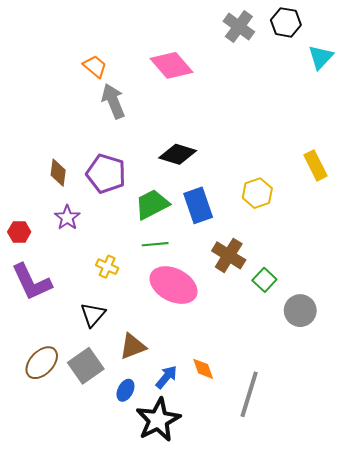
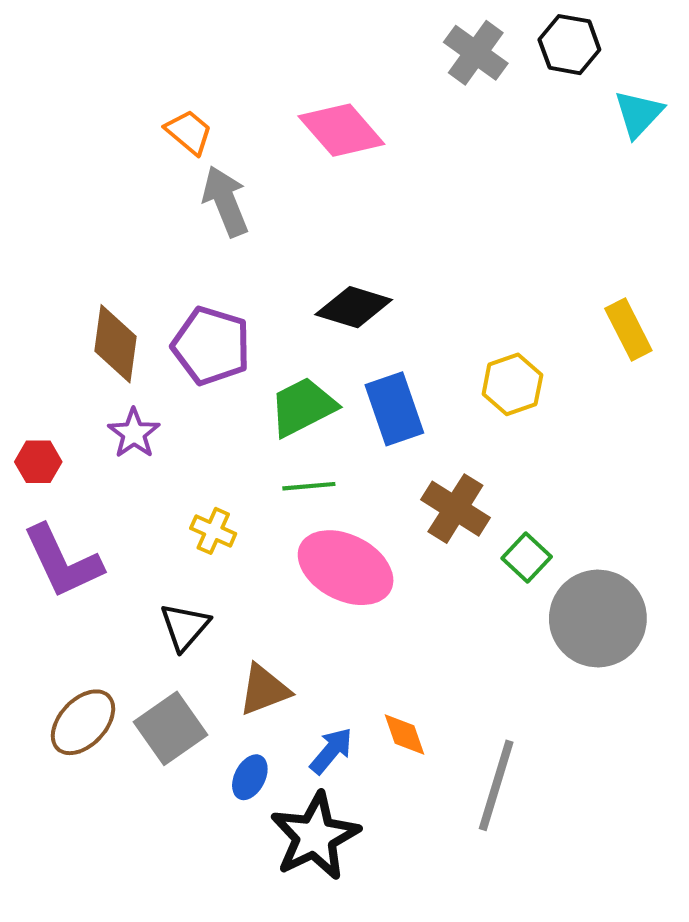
brown diamond: (58, 173) -> (116, 344), size x1.4
gray circle: (300, 311) -> (598, 618), size x1.5

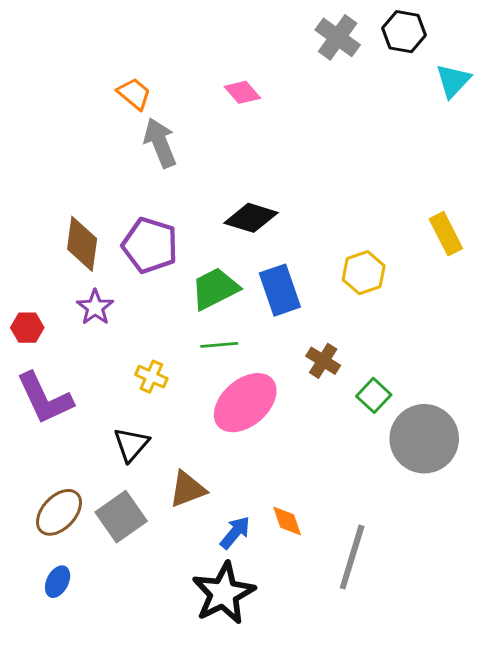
pink diamond: (341, 130) -> (242, 92), size x0.6
brown cross: (455, 509) -> (323, 361), size x0.7
pink ellipse: (346, 568) -> (245, 403), turned -68
blue ellipse: (250, 777) -> (58, 582), moved

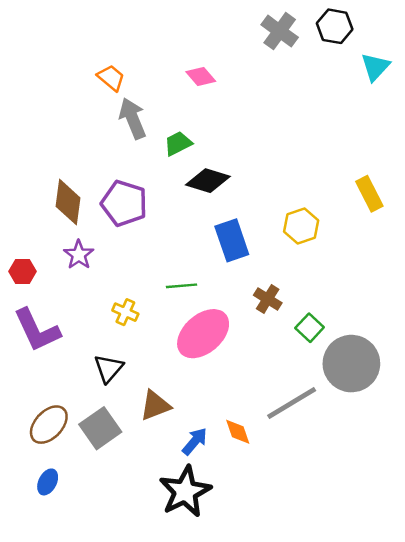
green trapezoid: (215, 289) -> (178, 143), moved, size x0.7
gray line: (352, 557) -> (292, 403), moved, turned 42

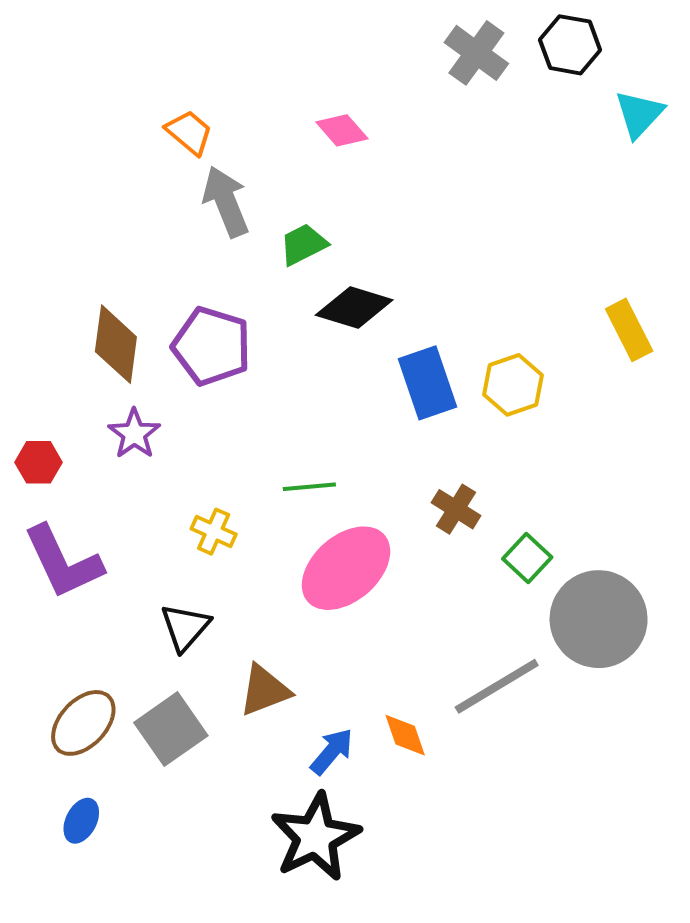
blue rectangle: (232, 240) -> (427, 383), moved

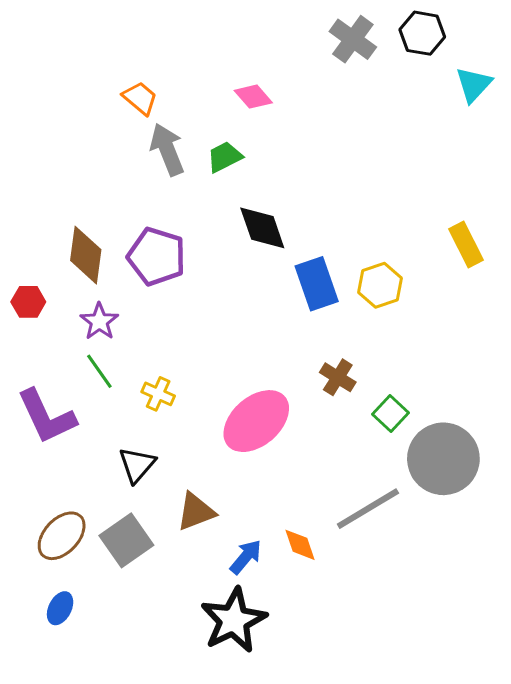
green trapezoid: (303, 244) -> (225, 157), moved
black diamond: (354, 308) -> (262, 228), turned 54
red hexagon: (39, 462) -> (28, 302), moved
green line: (309, 487) -> (99, 371), moved, turned 60

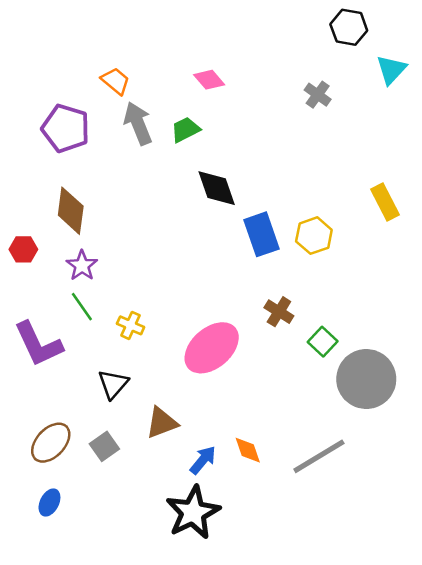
gray cross: (353, 39) -> (318, 95), moved, size x0.7
purple pentagon: (157, 257) -> (66, 128), moved
gray line: (368, 509) -> (319, 456), moved
gray square: (126, 540) -> (104, 446), size x0.7

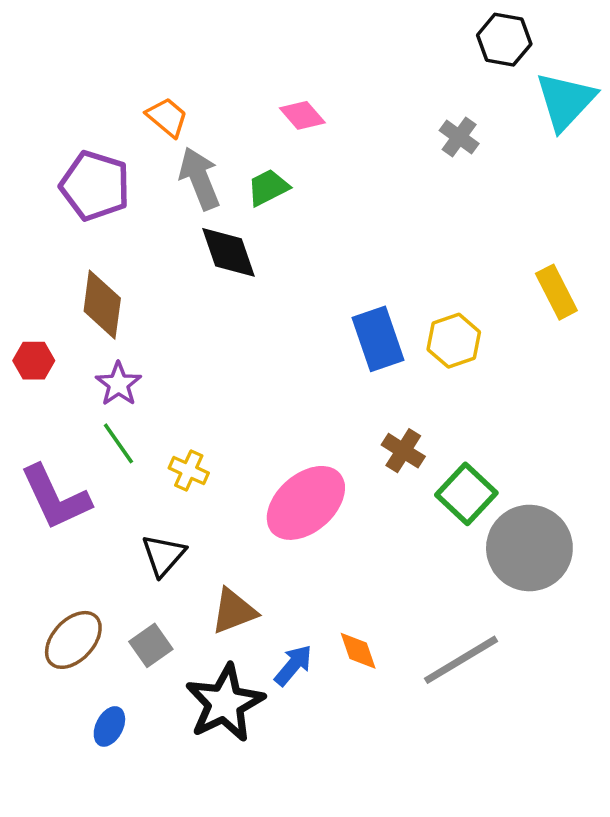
cyan triangle: (391, 70) -> (565, 101), size x1.4
black diamond: (217, 188) -> (228, 252), moved
green square: (323, 342) -> (466, 494), size x1.4
blue ellipse: (49, 502) -> (109, 726), moved
black star: (193, 512) -> (225, 703), moved

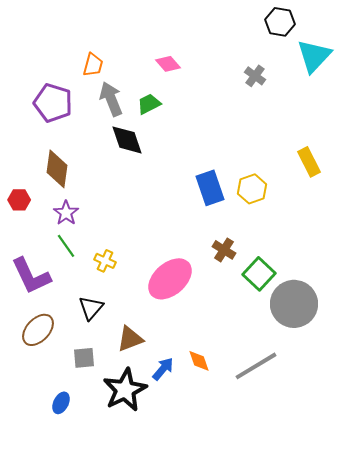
orange trapezoid: (167, 117) -> (93, 65), turned 65
brown ellipse: (73, 640) -> (38, 330), moved
gray square: (151, 645) -> (84, 358), turned 30

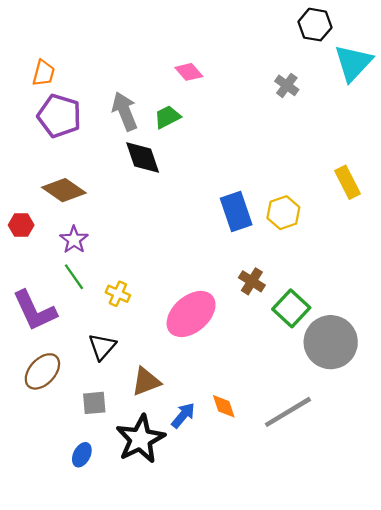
orange trapezoid: (93, 65) -> (44, 73), moved
brown diamond: (57, 169) -> (64, 190), turned -63
blue ellipse: (61, 403) -> (82, 455), moved

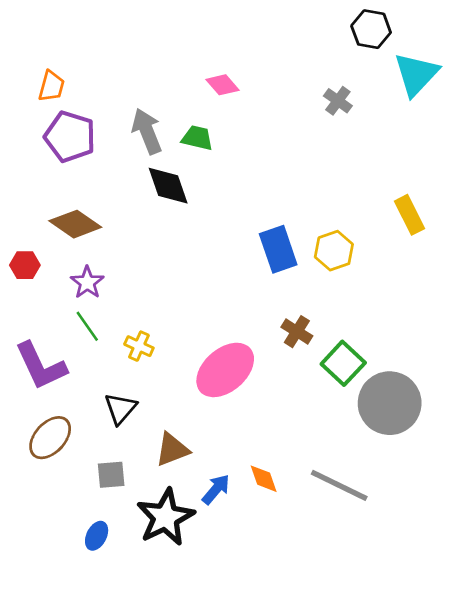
green trapezoid: (167, 117) -> (197, 138), turned 40
gray line: (288, 412) -> (339, 485), turned 57

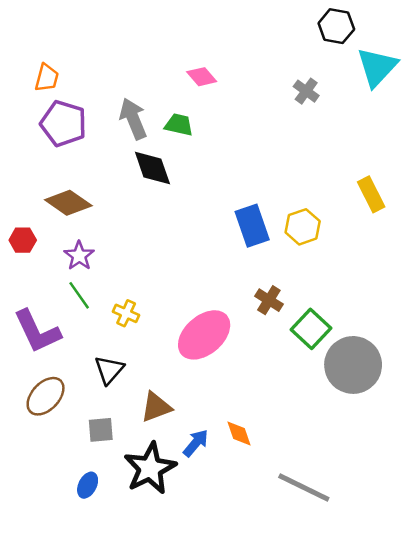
gray line: (339, 485) -> (304, 488), moved

